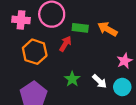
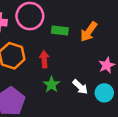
orange arrow: (107, 29) -> (89, 32), turned -84
red arrow: (65, 44) -> (44, 59), moved, turned -35

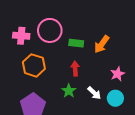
red arrow: (44, 59) -> (75, 69), moved

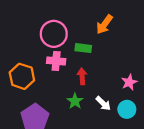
pink cross: (21, 36) -> (56, 61), moved
orange arrow: (102, 44) -> (104, 24), moved
orange hexagon: (34, 65) -> (22, 76), moved

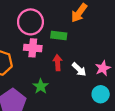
green star: (75, 101) -> (41, 86), moved
white arrow: (103, 103) -> (79, 69), moved

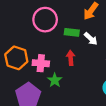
pink cross: (33, 48) -> (41, 63), moved
white arrow: (79, 69) -> (91, 39), moved

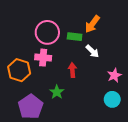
green rectangle: (72, 32) -> (75, 37), moved
pink cross: (41, 63) -> (43, 58), moved

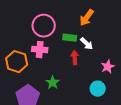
green rectangle: (75, 37) -> (70, 38), moved
red arrow: (72, 70) -> (75, 58), moved
cyan circle: (112, 99) -> (98, 89), moved

